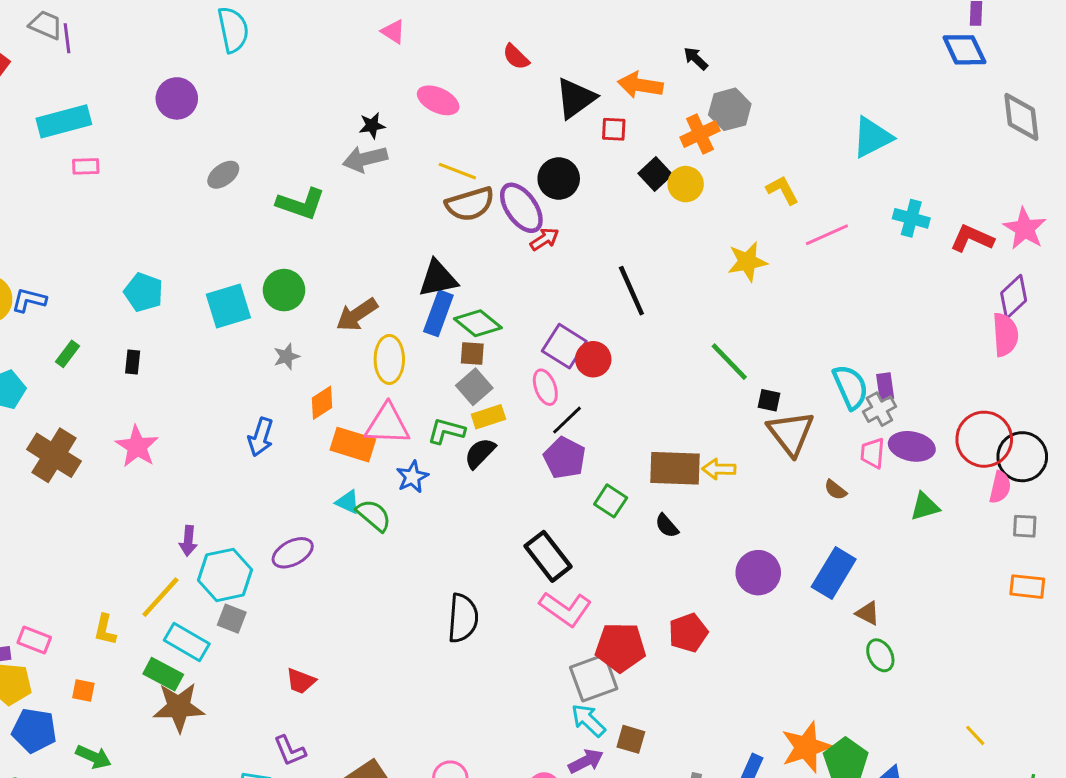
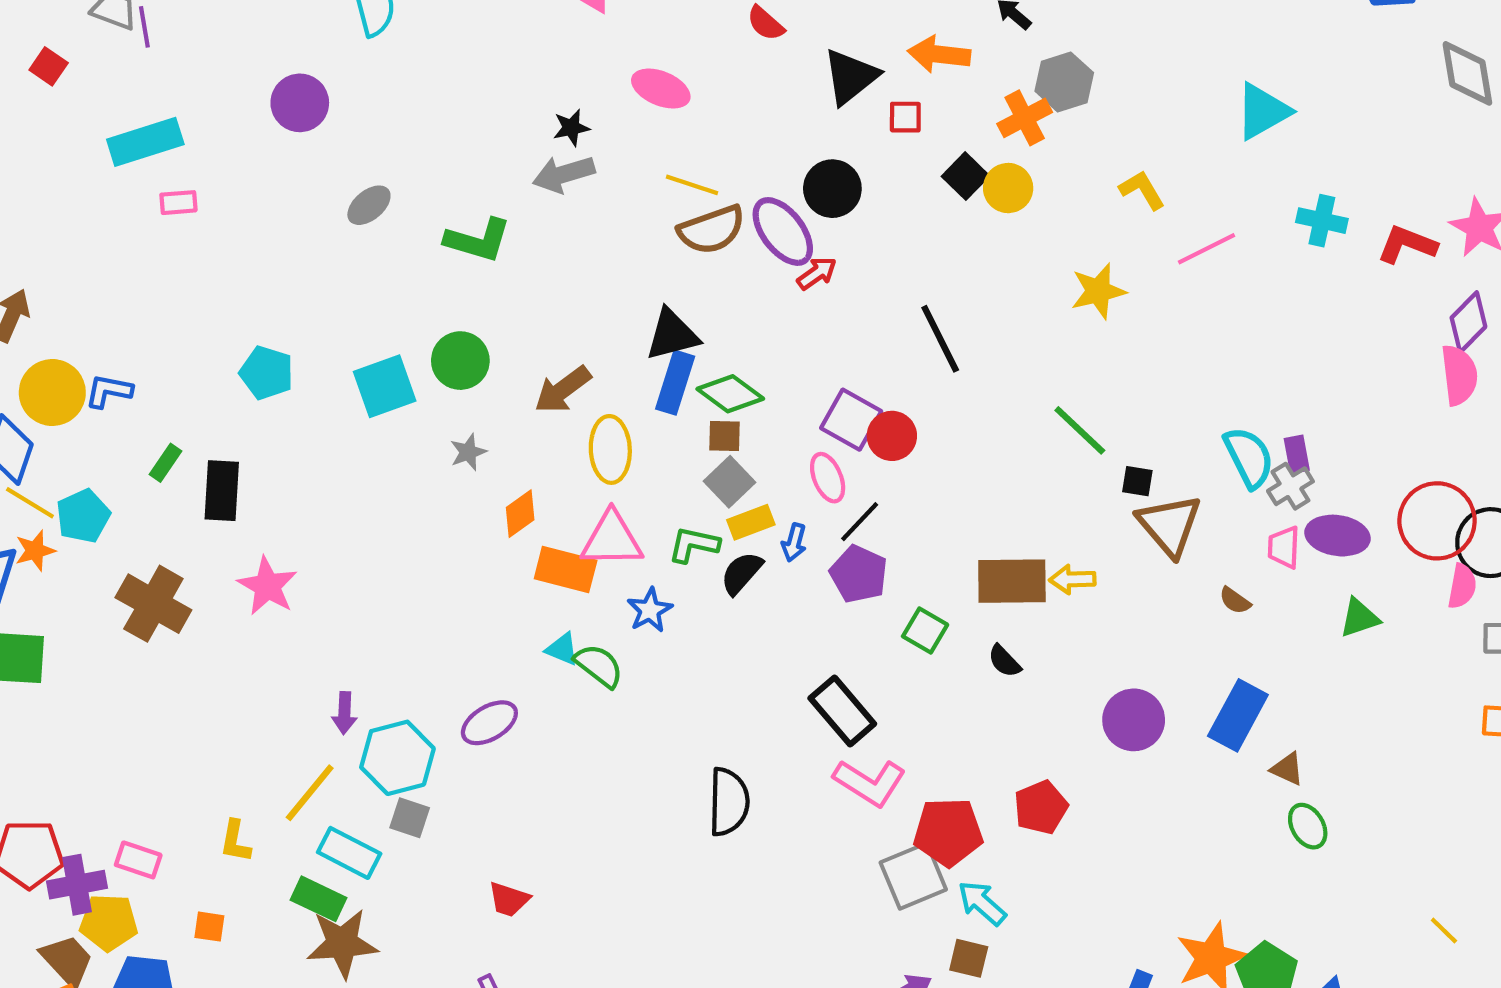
black rectangle: (133, 362) -> (222, 491), moved, size x1.8
blue arrow: (261, 437) -> (794, 542), moved, size x0.7
cyan arrow: (588, 720) -> (982, 903), moved

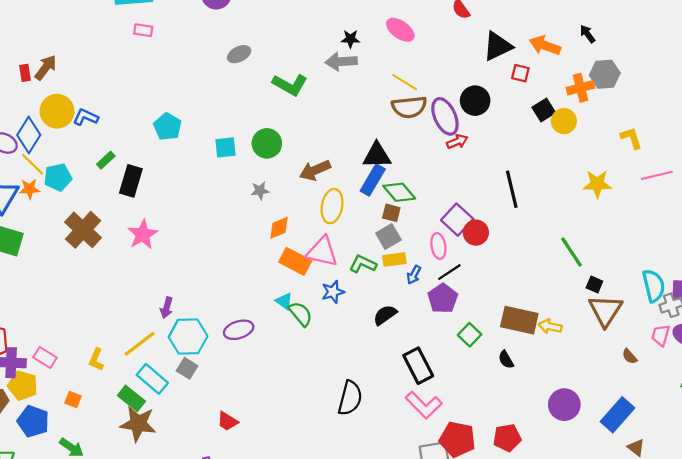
cyan square: (385, 386) -> (226, 147), size x0.7
black semicircle: (742, 573) -> (385, 315), moved

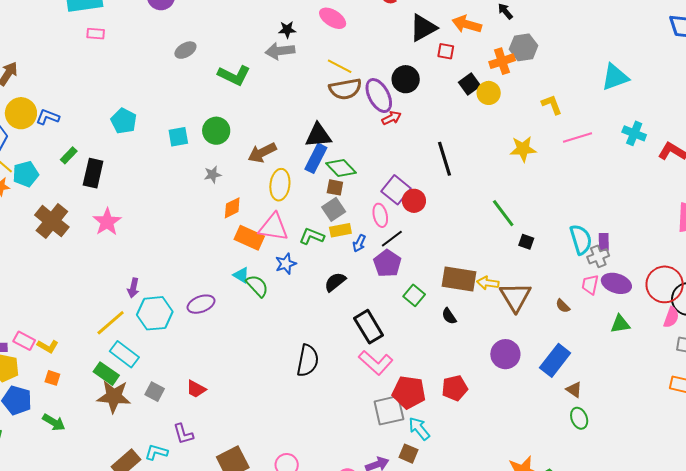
brown triangle: (605, 311) -> (515, 297), moved
yellow L-shape: (96, 360) -> (48, 346), moved, turned -80
gray square: (187, 368) -> (155, 392), moved

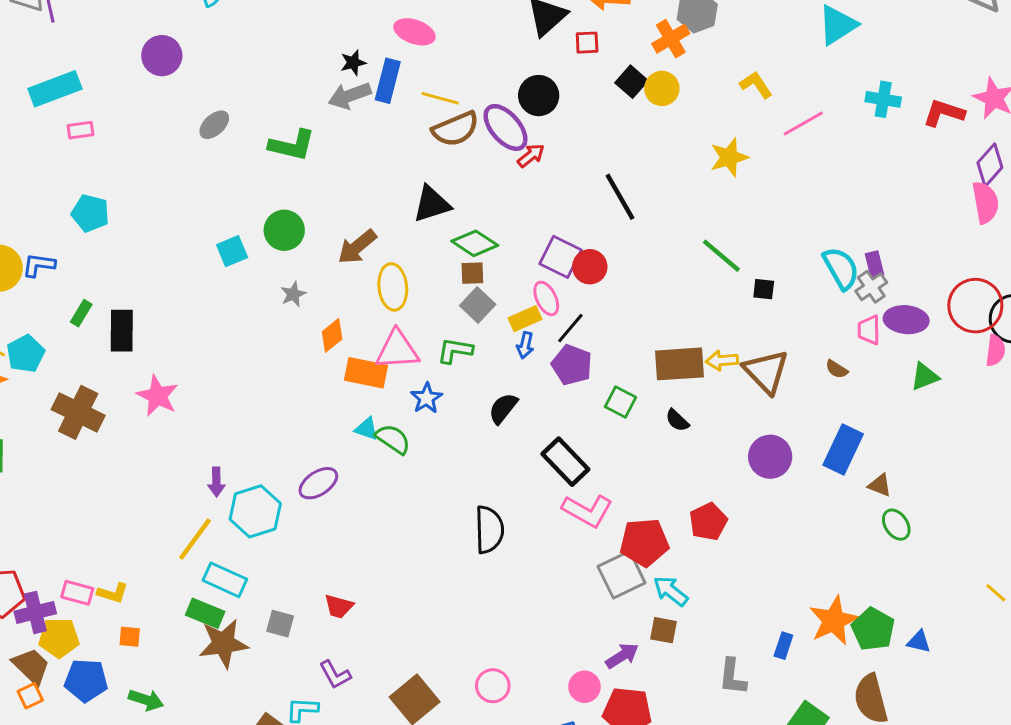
cyan pentagon: (124, 121) -> (90, 213), moved
blue rectangle: (316, 158) -> (388, 81), moved
yellow rectangle: (340, 230) -> (525, 319), moved

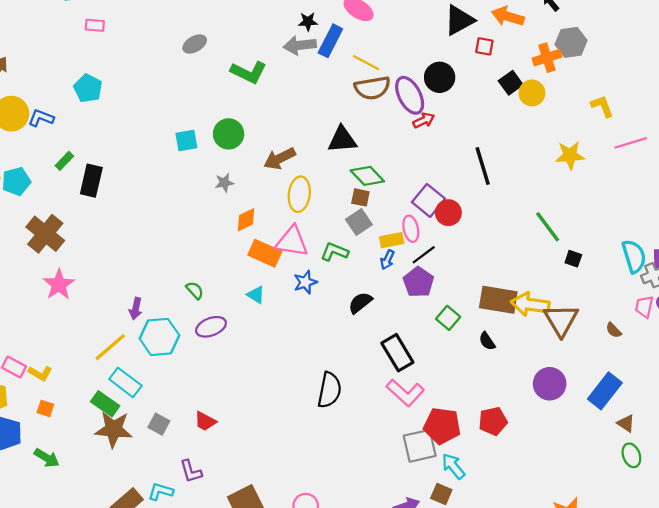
yellow arrow: (722, 360) -> (530, 304), size x1.6
pink star: (157, 396) -> (59, 285), moved
green semicircle: (393, 439) -> (195, 290), moved, size x0.7

